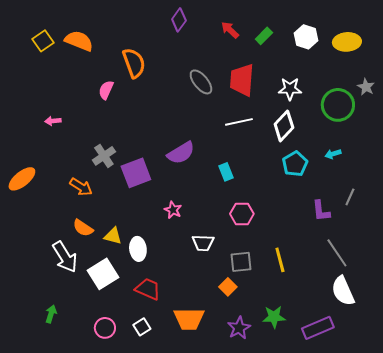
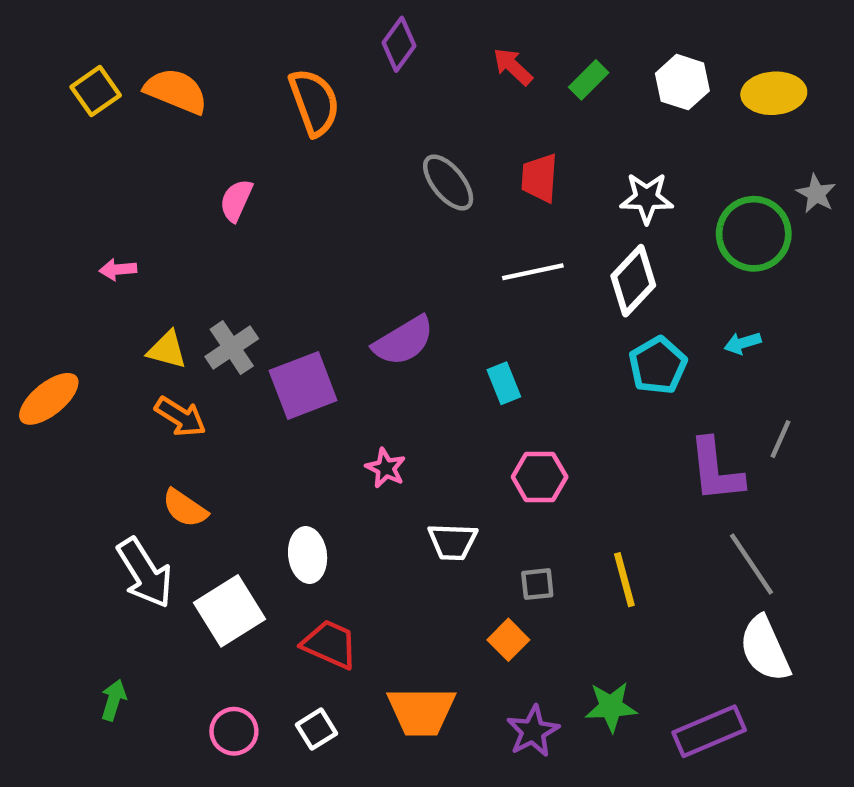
orange semicircle: (134, 63) -> (314, 102), moved
red trapezoid: (242, 80) -> (540, 178), size x0.7
purple L-shape: (321, 211) -> (716, 470), size x1.4
yellow triangle: (113, 236) -> (167, 350), moved
gray square: (241, 262) -> (537, 584), size x0.7

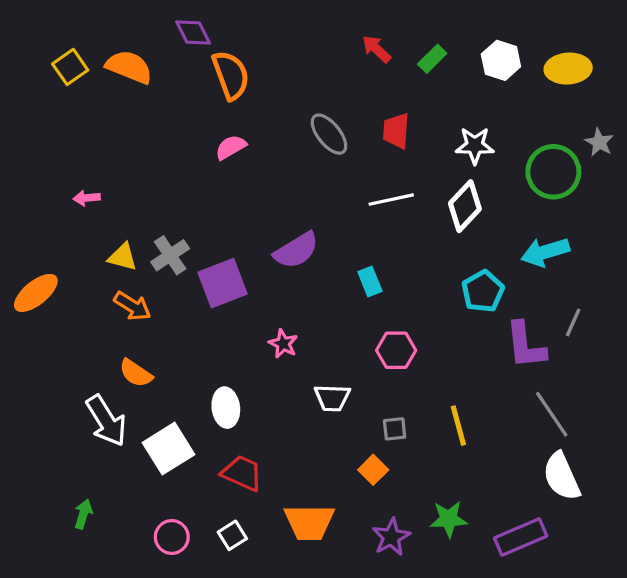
purple diamond: (399, 44) -> (193, 33), moved, turned -63
pink semicircle: (236, 200) -> (231, 147), moved, turned 36
cyan arrow: (743, 343) -> (545, 252), size x1.8
cyan pentagon: (658, 365) -> (483, 291), moved

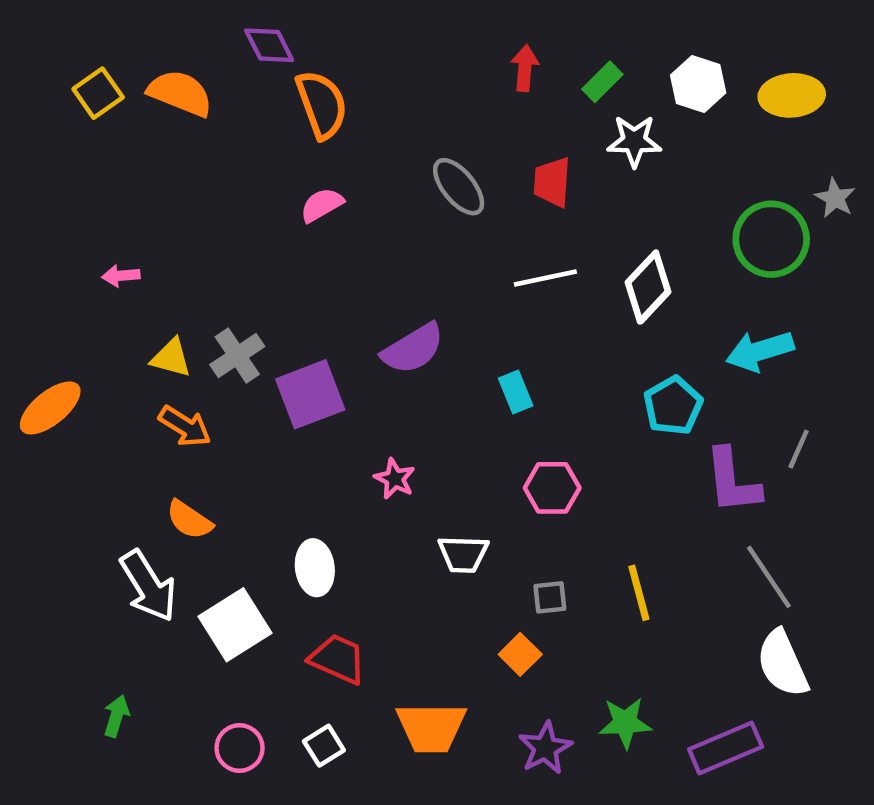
red arrow: (376, 49) -> (525, 68), turned 52
white star: (475, 146) -> (634, 141), moved

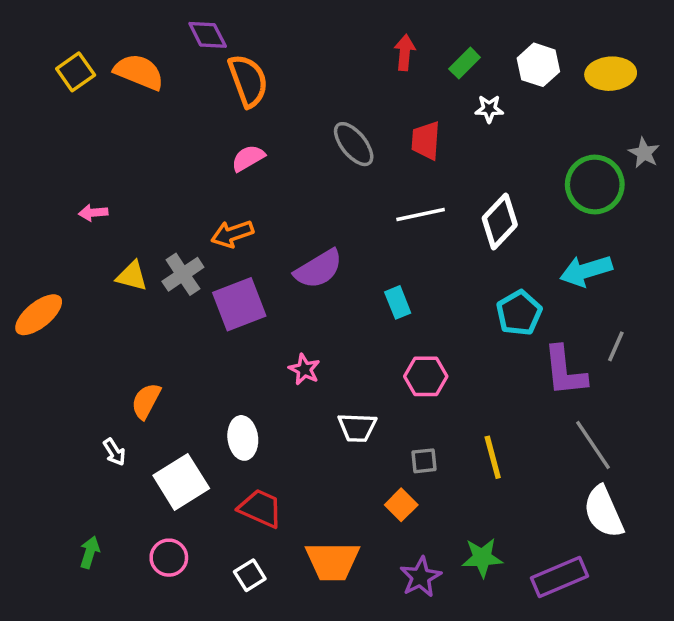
white star: (634, 141) -> (489, 109), size x0.7
orange arrow: (185, 426) -> (232, 234), moved, turned 129
orange semicircle: (189, 520) -> (146, 401), turned 84
white arrow: (148, 586) -> (114, 452), size x0.5
pink circle: (240, 748) -> (169, 558), moved

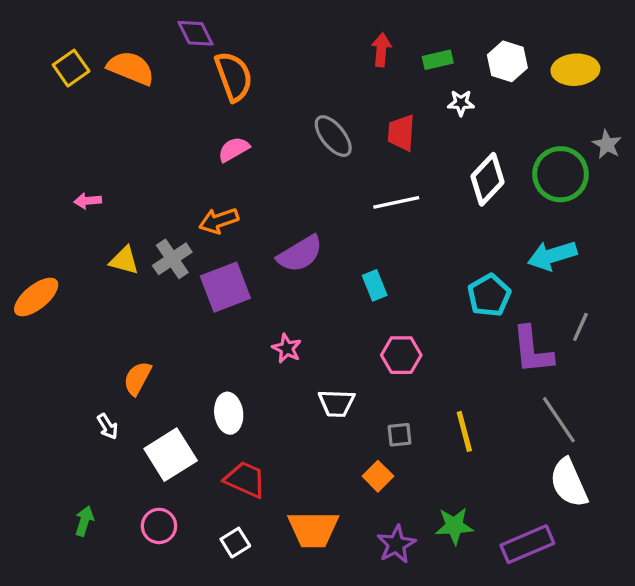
green rectangle: (465, 63) -> (438, 60), turned 32
white diamond: (500, 221) -> (488, 179), moved

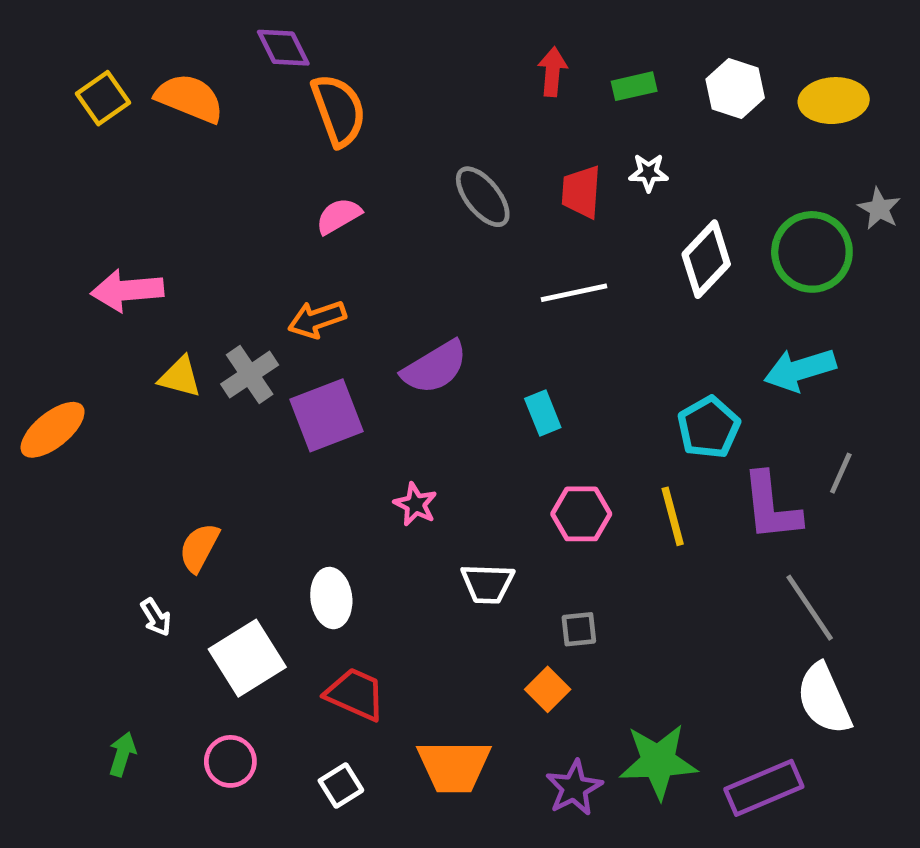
white star: (461, 103) -> (649, 173), moved
pink arrow: (88, 201) -> (127, 290), size x1.8
yellow line: (464, 431) -> (673, 516), moved
green star: (454, 526) -> (658, 761), size x1.4

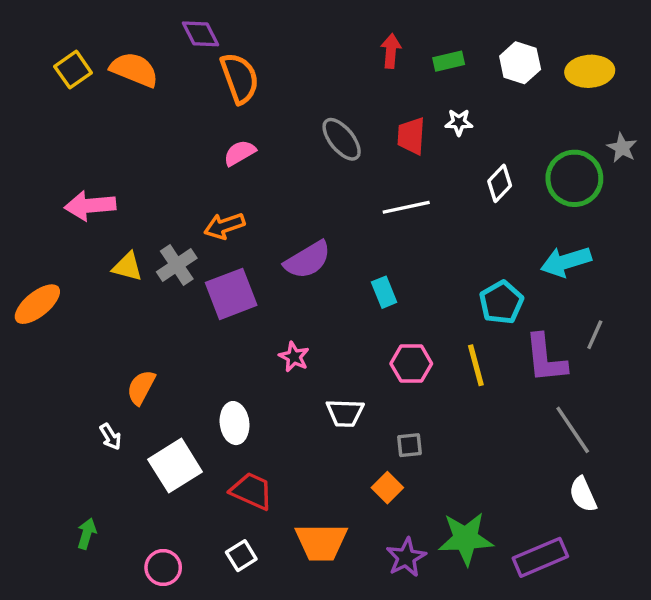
white diamond: (706, 259) -> (500, 183), size x0.7
white semicircle: (824, 699) -> (583, 494), size x0.7
pink circle: (230, 761) -> (163, 568), moved

